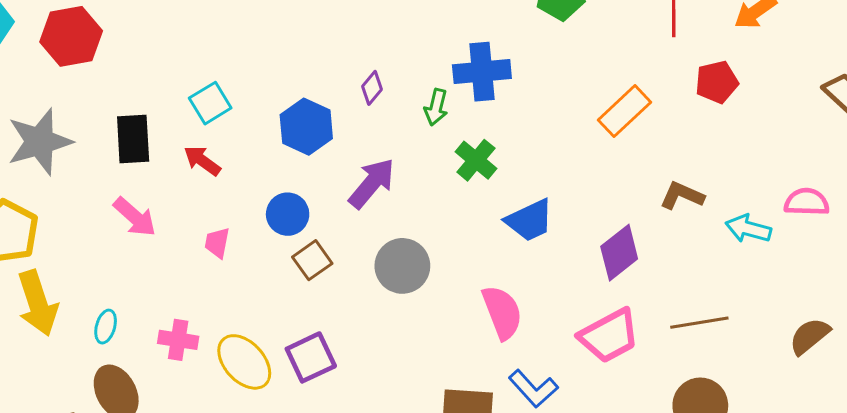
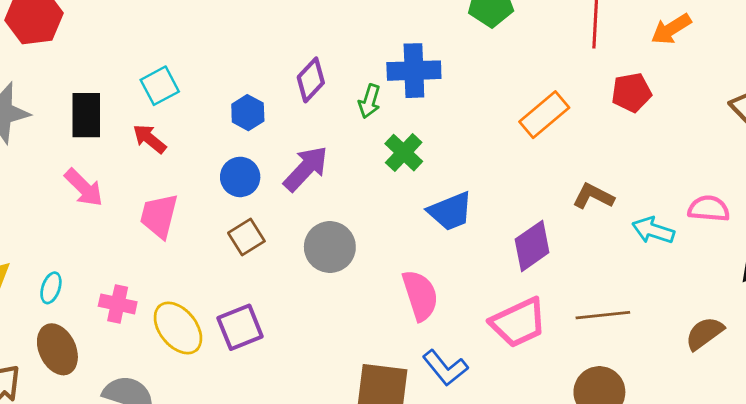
purple diamond: (372, 88) -> (311, 80), size x1.4
blue hexagon: (306, 127) -> (248, 113), size x0.7
blue circle: (288, 214) -> (240, 177), moved
pink trapezoid: (217, 243) -> (159, 216), size x1.6

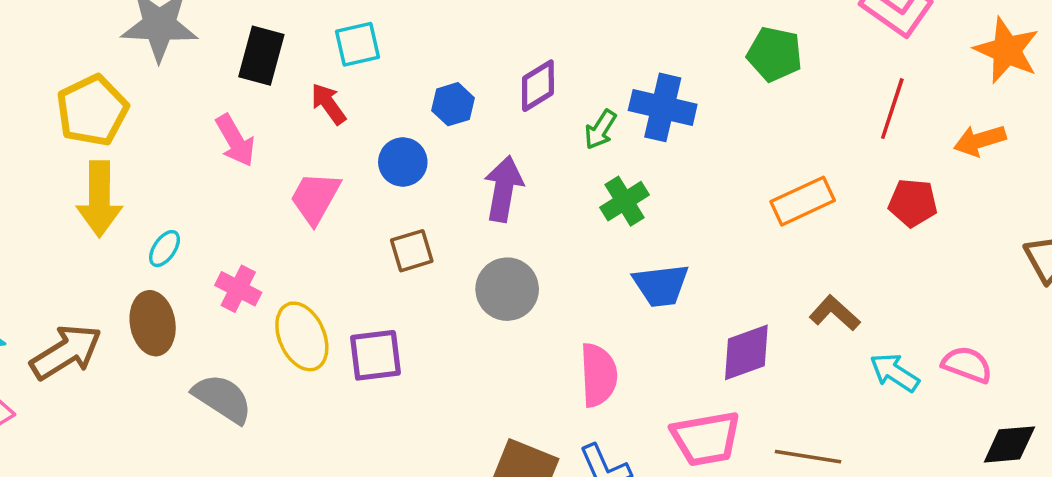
purple arrow: (306, 169) -> (504, 189), turned -48
blue circle: (240, 177) -> (403, 162), moved

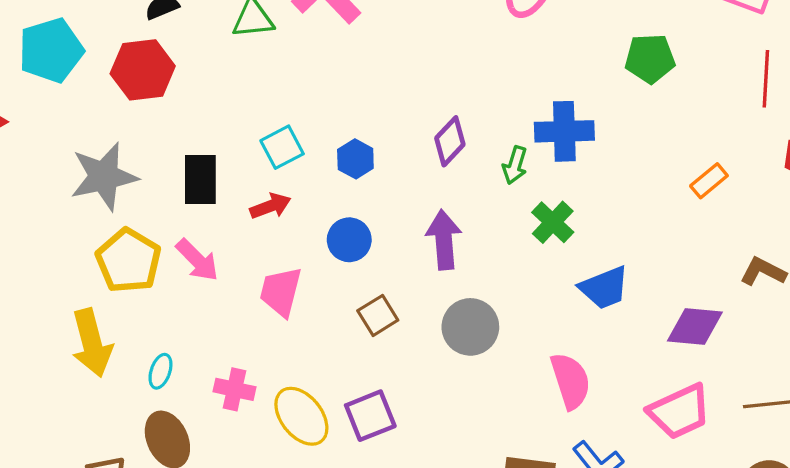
red arrow: (328, 104) -> (270, 206), turned 120
blue hexagon: (453, 104) -> (355, 159), moved
yellow pentagon: (92, 110) -> (128, 261), moved
orange rectangle: (803, 201) -> (709, 181), size x0.7
purple diamond: (746, 352) -> (695, 327), turned 40

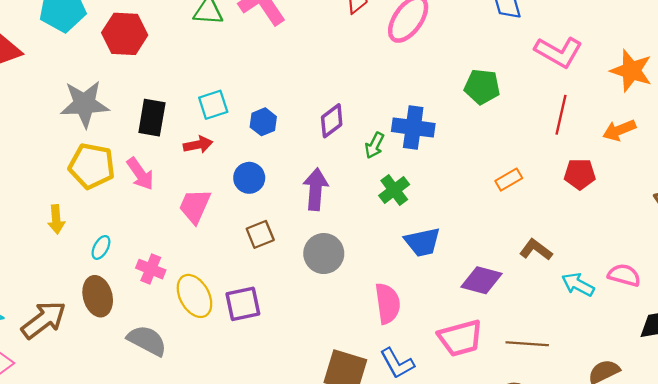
yellow pentagon: (128, 261) -> (92, 166), turned -30
yellow arrow: (92, 343) -> (56, 219), size x0.6

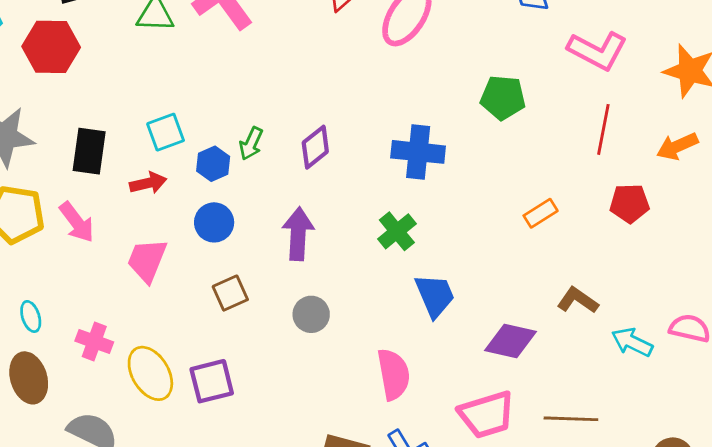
blue hexagon: (263, 122) -> (213, 164), moved
green arrow: (374, 145) -> (251, 144), moved
blue trapezoid: (423, 242) -> (435, 296), turned -99
cyan ellipse: (101, 247) -> (31, 316), turned -45
gray circle: (324, 254) -> (311, 314), size x0.7

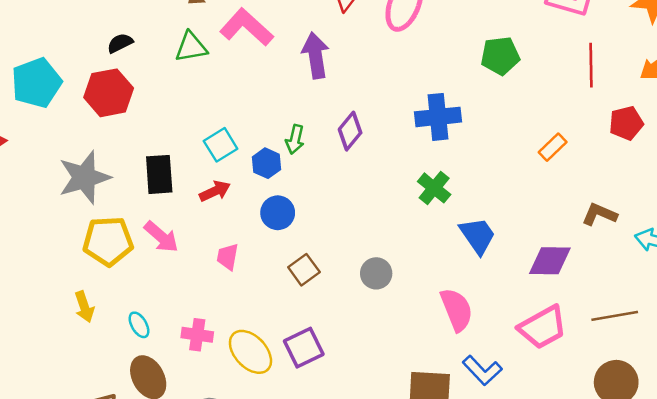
purple arrow: (298, 234) -> (316, 55), moved
pink trapezoid: (147, 260) -> (228, 257), size x0.7

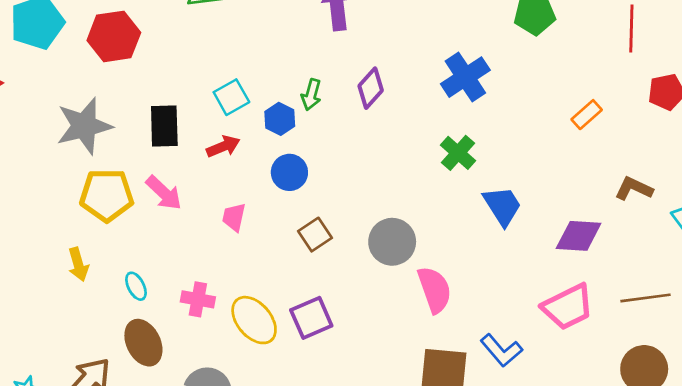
blue cross: (438, 117) -> (465, 77), turned -30
gray circle: (376, 273) -> (392, 242), size x1.4
pink semicircle: (457, 310) -> (435, 290), moved

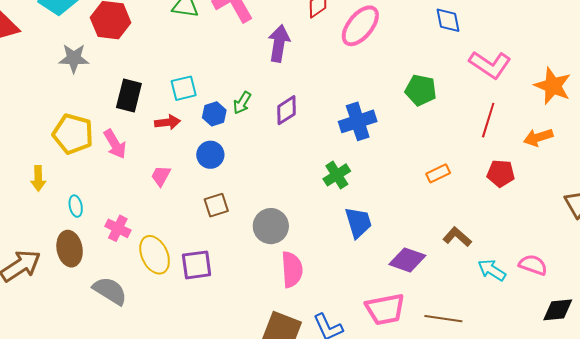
gray star: (84, 126) -> (74, 58), moved, size x0.7

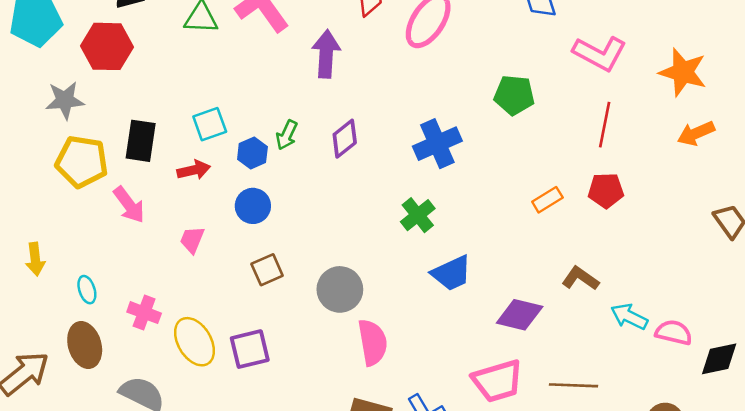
yellow pentagon: (73, 134) -> (82, 162), moved
orange arrow: (538, 137) -> (696, 133), moved
red pentagon: (501, 173) -> (606, 190), moved
blue trapezoid: (358, 223) -> (452, 273), turned 88
pink semicircle: (533, 265) -> (674, 333), moved

